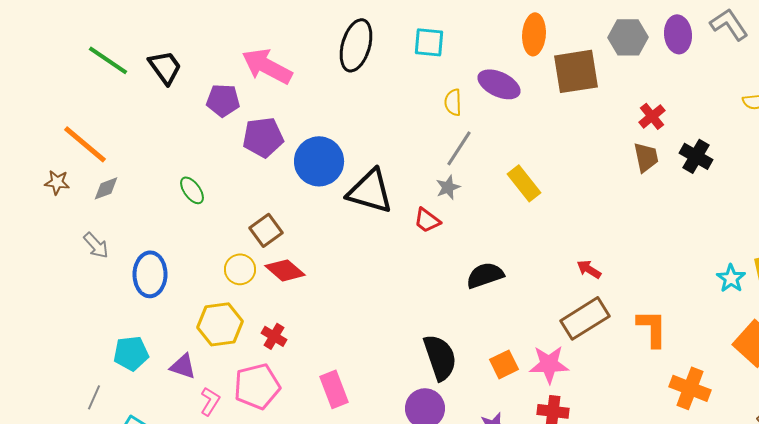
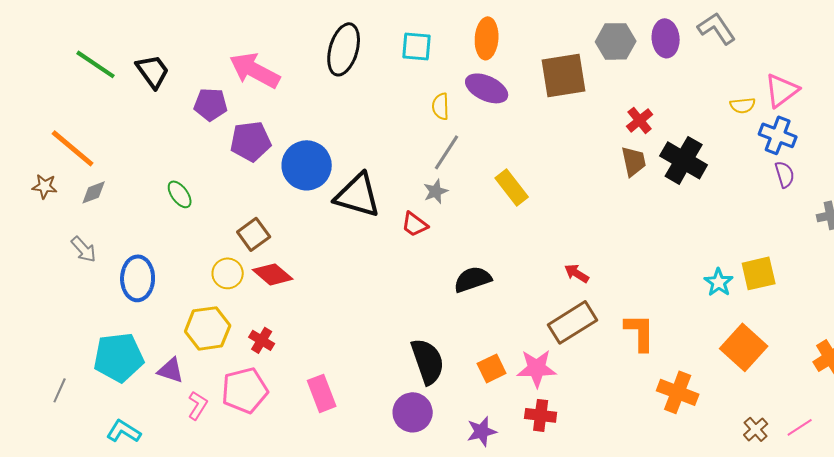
orange ellipse: (534, 34) -> (487, 38), moved
black cross: (696, 156) -> (684, 160), size x1.4
cyan pentagon: (131, 353) -> (119, 357), size x1.4
gray line: (94, 397) -> (60, 390), moved

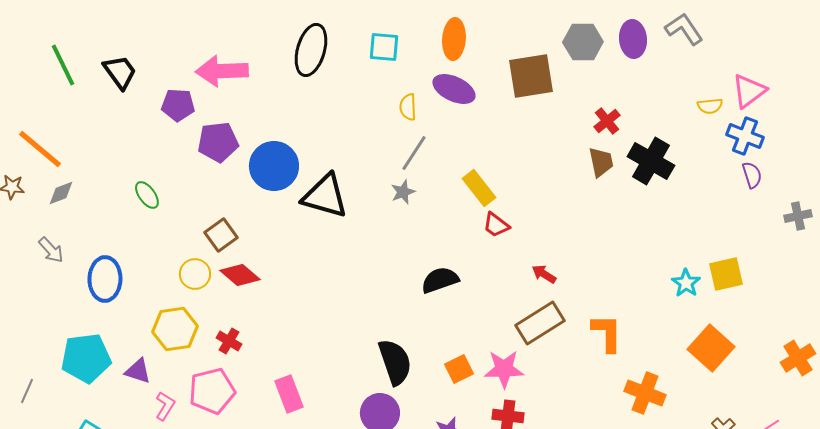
green line: (96, 64) -> (63, 65), turned 30
pink arrow: (255, 70) -> (222, 71), turned -30
red trapezoid: (415, 224) -> (496, 225), moved

